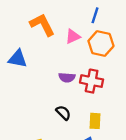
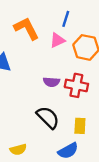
blue line: (95, 15) -> (66, 19), moved
black semicircle: (63, 113) -> (48, 117), size x1.5

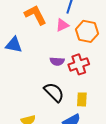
red cross: (76, 85) -> (79, 64), turned -30

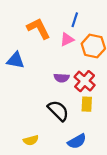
red cross: (79, 64) -> (85, 81), turned -30
yellow rectangle: (82, 99) -> (87, 104), moved

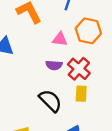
pink triangle: (67, 39) -> (60, 39), moved, turned 32

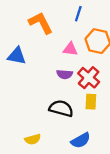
black semicircle: (50, 101) -> (61, 108), turned -30

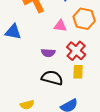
purple semicircle: (65, 74) -> (48, 53), moved

